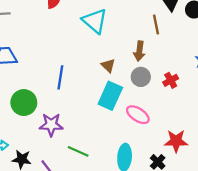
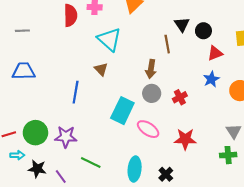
brown triangle: (108, 65) -> (101, 69), moved
green circle: (24, 103) -> (35, 133), moved
red star: (176, 141) -> (185, 139), moved

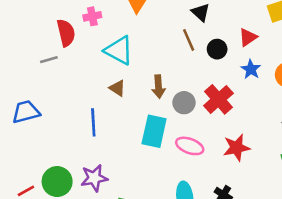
gray line: (22, 31) -> (49, 60), moved
black circle: (203, 31) -> (217, 49), moved
brown arrow: (151, 69) -> (159, 87), moved
red cross: (180, 97) -> (219, 99), size x1.6

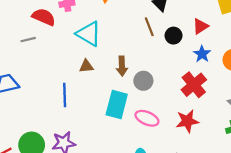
red semicircle: (66, 33) -> (44, 17), turned -55
brown triangle: (117, 88) -> (86, 66), turned -40
red cross: (219, 99) -> (194, 85), moved

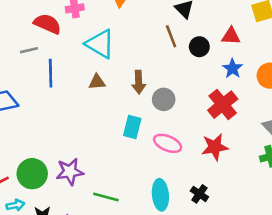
red triangle: (200, 26) -> (231, 36), turned 35
blue line: (65, 95) -> (51, 73), moved
cyan rectangle: (117, 104) -> (132, 127), size x0.7

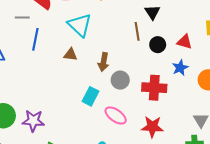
red cross: (223, 105) -> (154, 88), moved, turned 30

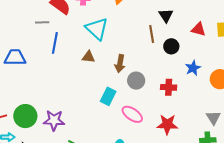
red triangle: (185, 42) -> (198, 29), moved
red cross: (154, 88) -> (169, 87), size x0.7

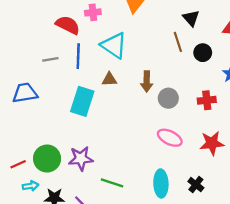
gray line: (42, 22) -> (50, 59), moved
blue line: (55, 43) -> (78, 56), moved
cyan rectangle: (108, 96) -> (82, 101), moved, size x1.4

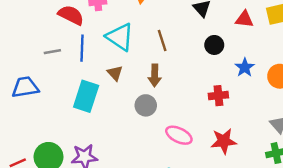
brown line: (178, 42) -> (162, 41), moved
brown triangle: (109, 79) -> (115, 73), turned 49
gray circle: (168, 98) -> (146, 105), moved

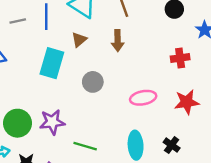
brown triangle: (115, 73) -> (79, 40), turned 35
gray circle: (146, 105) -> (93, 82), moved
pink ellipse: (179, 135) -> (143, 98), turned -35

